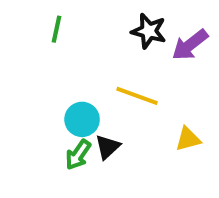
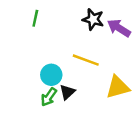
purple arrow: (190, 45) -> (119, 28), turned 70
yellow triangle: (188, 139) -> (118, 87), size x1.5

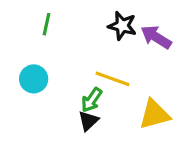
cyan circle: (51, 75) -> (34, 79), moved
green arrow: (49, 97) -> (92, 100), moved

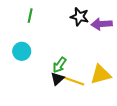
purple arrow: (156, 37) -> (102, 24), turned -36
yellow line: (113, 79) -> (73, 81), moved

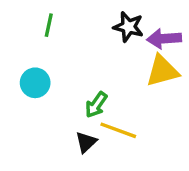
yellow triangle: (101, 74) -> (162, 71), moved
black triangle: (57, 79) -> (86, 142), moved

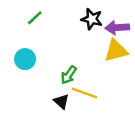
green line: (49, 25) -> (35, 18), turned 35
black triangle: (86, 142) -> (61, 102), turned -35

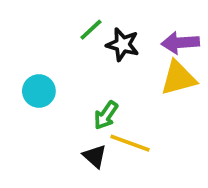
green line: (35, 18) -> (91, 30), moved
black star: (92, 19) -> (123, 45), moved

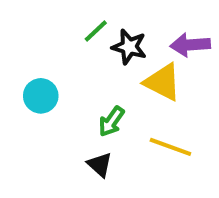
yellow triangle: (178, 78) -> (163, 82), moved, turned 42
yellow line: (130, 143) -> (170, 147), moved

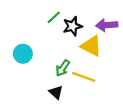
black star: (129, 47) -> (73, 26), turned -30
yellow line: (170, 147) -> (84, 77), moved

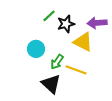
cyan circle: (23, 54) -> (36, 49), moved
black triangle: (56, 92) -> (51, 84), size x1.5

